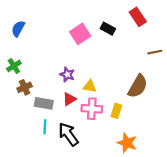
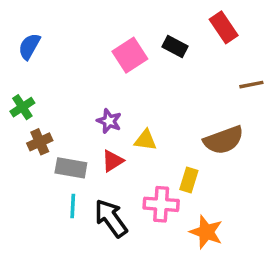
brown semicircle: (138, 86) -> (224, 140), turned 40
pink cross: (92, 109) -> (161, 204), moved

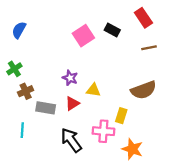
brown line: (251, 85) -> (149, 48), moved
cyan line: (73, 206) -> (22, 130), moved

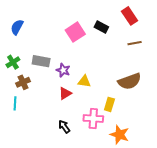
gray rectangle: (46, 108) -> (41, 61), moved
cyan line: (22, 130) -> (15, 103), moved
black arrow: (71, 140) -> (64, 127), size x0.6

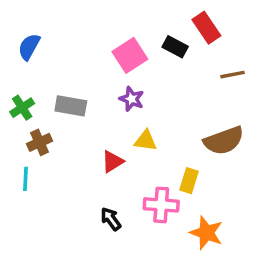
red rectangle: (130, 16) -> (206, 28), moved
purple star: (63, 70) -> (132, 99), moved

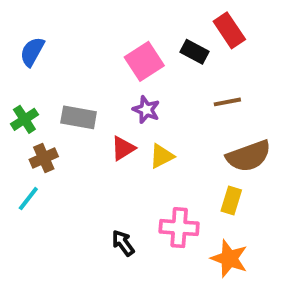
brown line: (232, 75) -> (227, 102), moved
yellow triangle: (146, 141) -> (162, 156), turned -35
red triangle: (113, 162) -> (123, 148), moved
cyan line: (26, 179) -> (28, 199), turned 35
yellow rectangle: (189, 181) -> (231, 200), moved

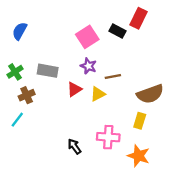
red rectangle: (229, 30) -> (139, 18), turned 60
brown line: (227, 102) -> (113, 76), moved

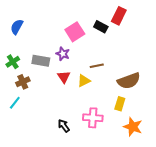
purple star: (88, 66) -> (63, 54), moved
red triangle: (74, 89) -> (64, 77), turned -32
orange star: (139, 156) -> (133, 127), moved

